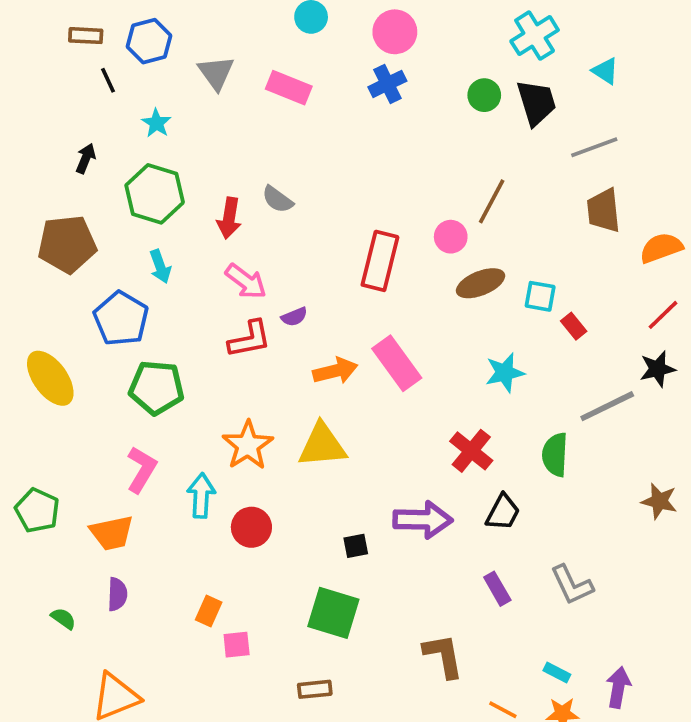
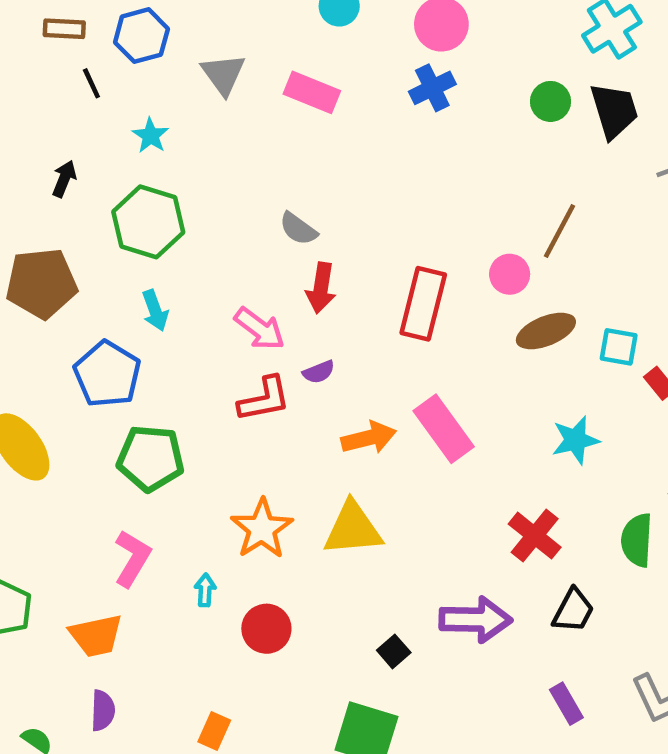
red arrow: (229, 218) -> (321, 288), moved
cyan arrow: (201, 496) -> (205, 590), size x0.6
black square: (356, 546) -> (394, 651), turned -30

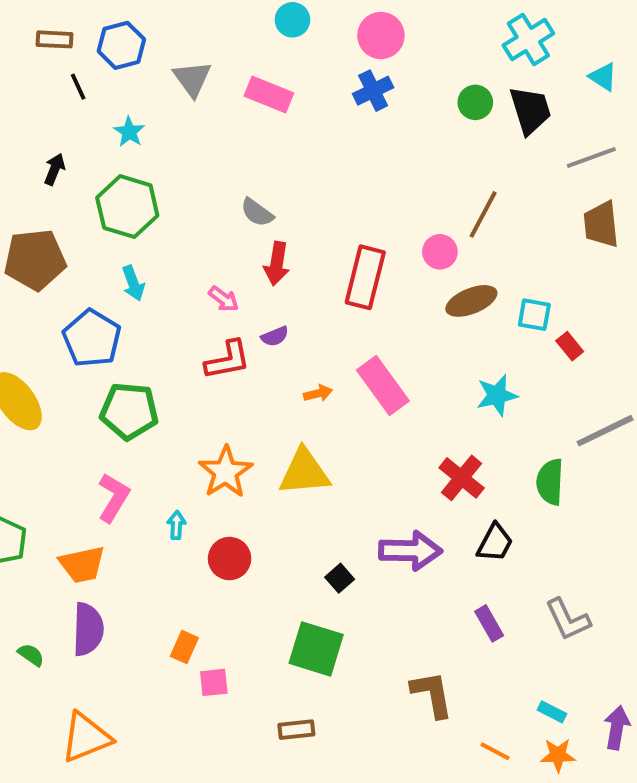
pink arrow: (260, 329) -> (224, 299), size x0.7
orange arrow: (369, 438) -> (318, 393), size x0.6
purple semicircle: (103, 711) -> (88, 629), size x1.5

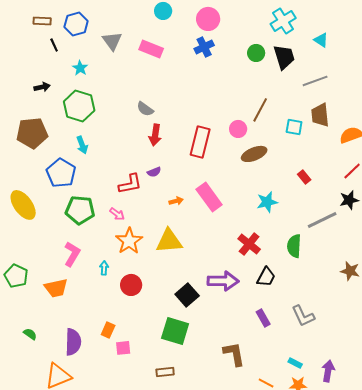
black arrow: (55, 169) -> (42, 87), turned 56
pink arrow: (224, 299) -> (117, 214), moved
cyan square: (534, 315) -> (294, 127), moved
black square: (340, 578) -> (187, 295), size x1.6
purple semicircle: (88, 629) -> (73, 342), moved

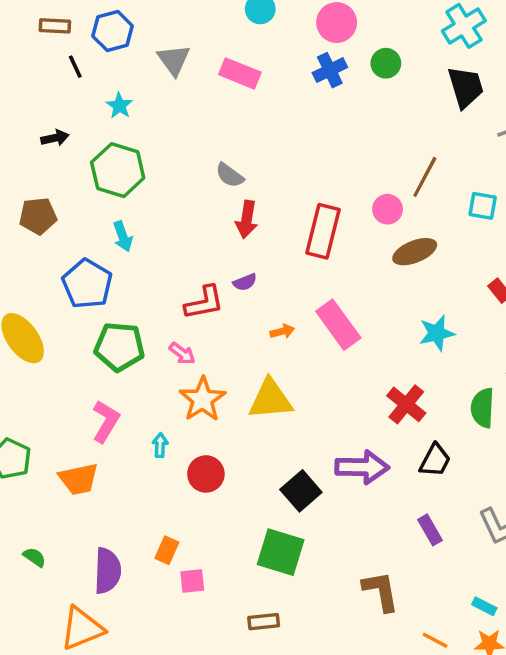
green circle: (256, 53) -> (386, 63), moved
brown pentagon: (32, 133) -> (38, 216), size x0.7

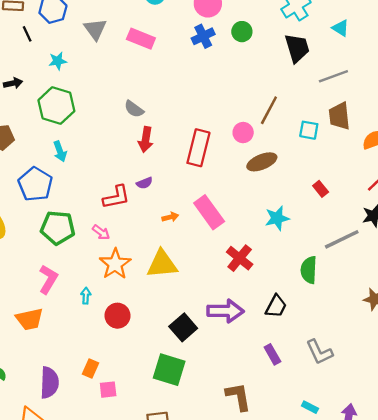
cyan star: (119, 106) -> (58, 61), turned 30
red cross: (406, 404) -> (240, 258), moved

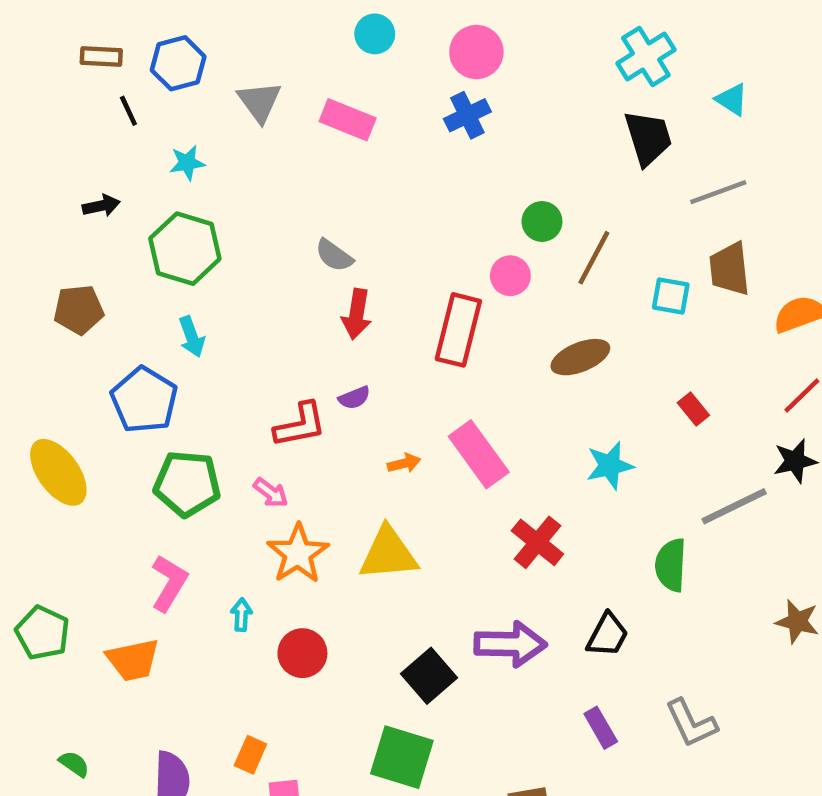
green circle: (242, 32) -> (542, 221), moved
pink circle: (243, 133) -> (510, 276), moved

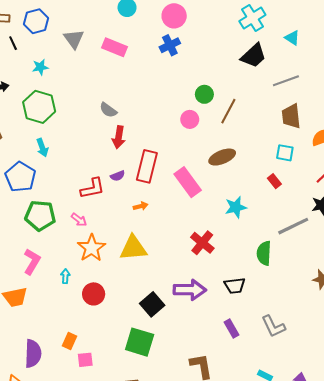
black trapezoid: (648, 138) -> (254, 56), turned 64
cyan square: (671, 296) -> (285, 153), moved
red rectangle: (458, 330) -> (147, 166), moved
pink rectangle: (479, 454) -> (188, 182), moved
black trapezoid: (607, 635) -> (235, 286), turned 55

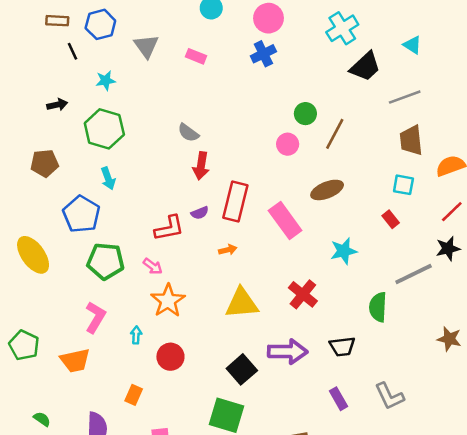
cyan cross: (252, 18) -> (342, 28), moved
pink rectangle: (114, 47) -> (196, 56), size x0.7
yellow triangle: (133, 248) -> (242, 303), moved
orange rectangle: (70, 341) -> (134, 395), moved

